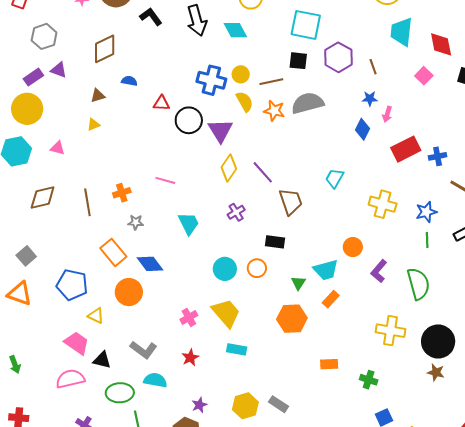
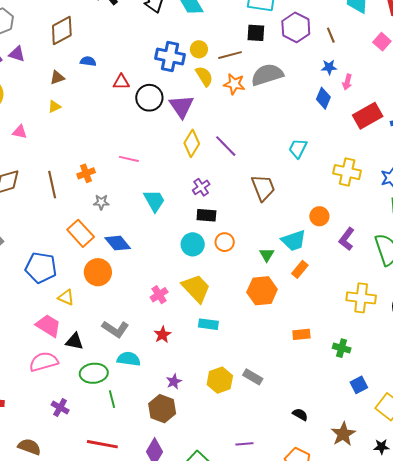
brown trapezoid: (291, 201) -> (263, 188), moved
black rectangle: (275, 242) -> (206, 215), moved

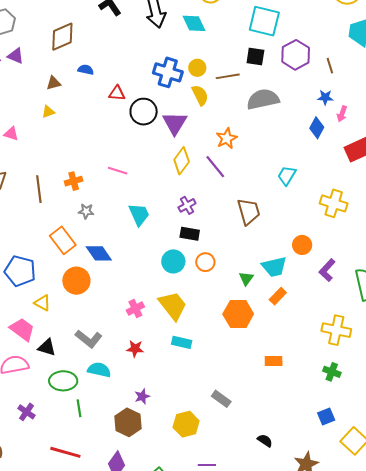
orange star: (234, 84) -> (227, 138), moved, turned 30
red star: (162, 335) -> (135, 349), turned 30
green cross: (342, 348) -> (332, 372), moved
yellow hexagon: (220, 380) -> (186, 424), moved

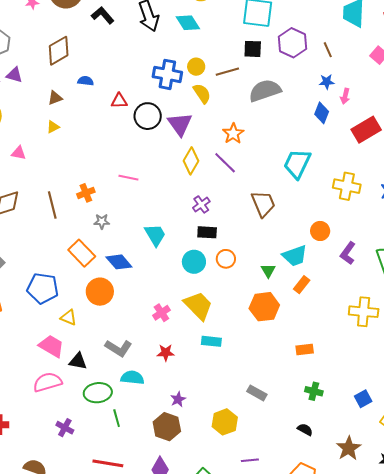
cyan trapezoid: (287, 175) -> (297, 164), size x1.5
cyan trapezoid: (139, 215) -> (155, 235), moved
green cross: (332, 372) -> (314, 391), moved

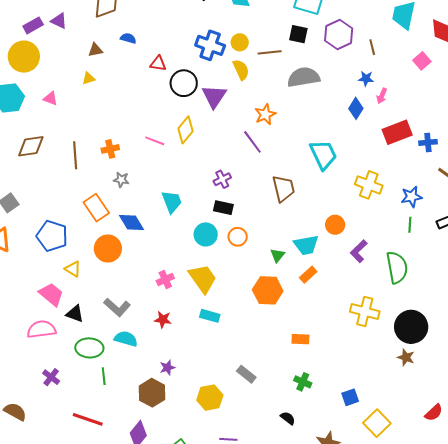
yellow diamond: (191, 161) -> (185, 130), moved
cyan trapezoid: (297, 164) -> (323, 155), turned 120

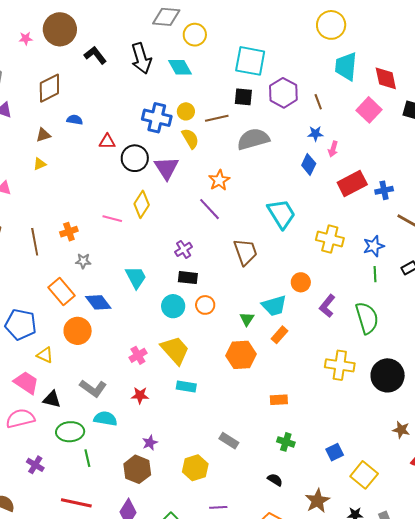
pink square: (422, 61) -> (369, 110), size x1.4
brown star: (406, 357) -> (401, 430), moved

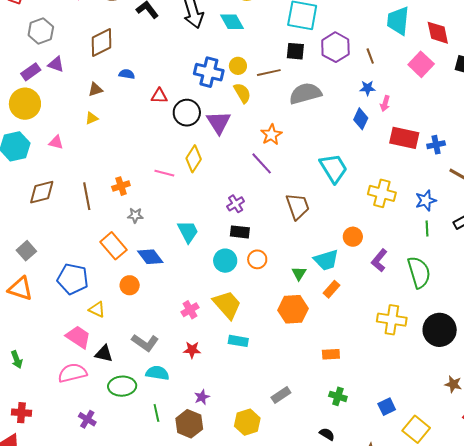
red rectangle: (352, 184) -> (404, 138), turned 40
orange circle: (78, 331) -> (130, 285), size x0.7
gray rectangle: (229, 441) -> (281, 395), turned -66
green line: (87, 458) -> (156, 413), moved

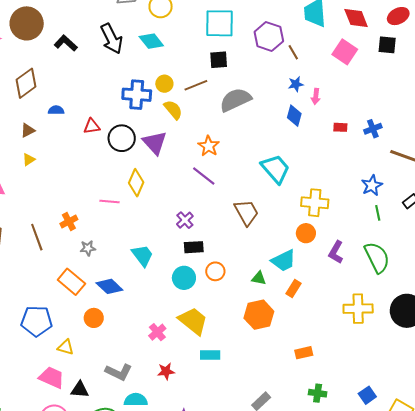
purple hexagon: (335, 47) -> (269, 36), moved
red rectangle: (404, 138) -> (340, 127), size x0.5
yellow cross: (382, 193) -> (315, 203), moved
green triangle: (299, 273) -> (259, 278), turned -42

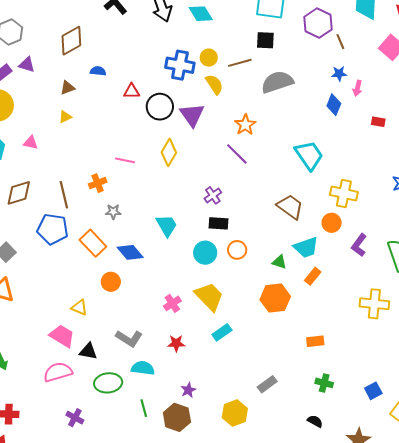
pink line: (109, 202) -> (125, 160), moved
brown trapezoid: (246, 212) -> (290, 207), moved, turned -32
blue pentagon: (37, 321) -> (53, 229), moved
cyan rectangle: (210, 355) -> (222, 332), turned -42

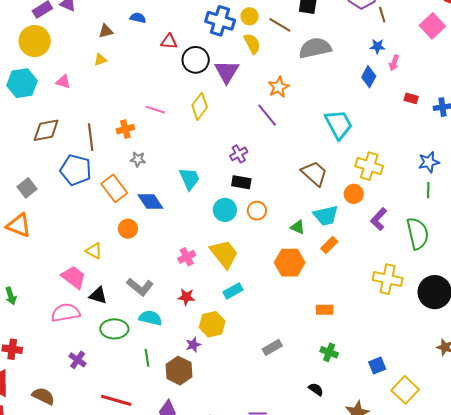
brown line: (240, 63) -> (280, 25), turned 40
yellow hexagon: (235, 413) -> (212, 324), moved

